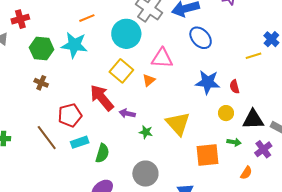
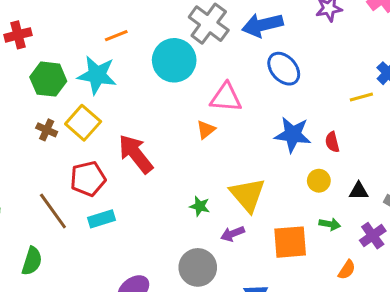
yellow square: (121, 71) -> (83, 123), moved
purple arrow: (127, 113) -> (233, 234), moved, turned -35
black triangle: (253, 119) -> (359, 191), size x0.6
green semicircle: (102, 153) -> (32, 261), moved

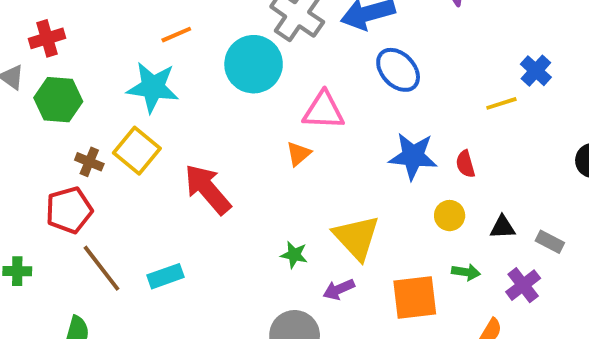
green hexagon: (48, 79) -> (58, 100), moved
red pentagon: (88, 179) -> (69, 210), moved

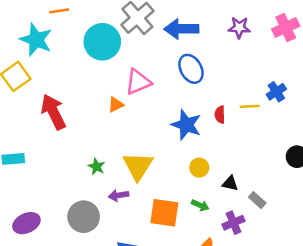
pink triangle: (324, 111) -> (138, 82), turned -40
red semicircle: (465, 164) -> (220, 115), moved

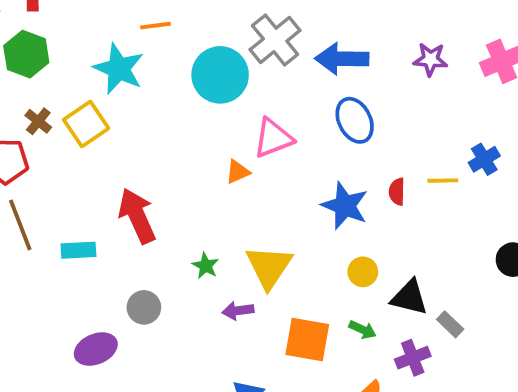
red arrow: (53, 112) -> (137, 216), moved
black triangle: (230, 183) -> (409, 297), size x1.5
gray circle: (84, 217) -> (144, 307), moved, size x0.7

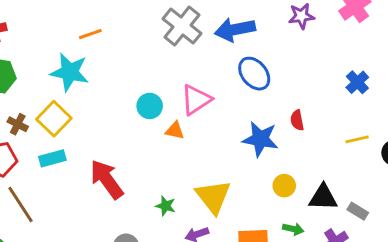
cyan circle: (220, 75) -> (150, 106), moved, size x0.6
orange triangle: (238, 172) -> (175, 131), turned 48
yellow line: (443, 181) -> (357, 139), moved
cyan rectangle: (78, 250) -> (52, 158), moved

